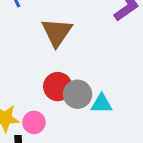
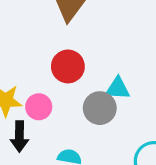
gray circle: (78, 94) -> (100, 108), moved

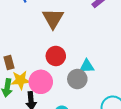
pink circle: (39, 107) -> (41, 82), size x1.5

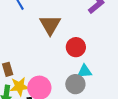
red circle: (56, 56) -> (76, 47), moved

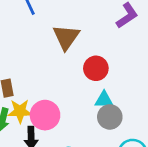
gray circle: (75, 84) -> (110, 117), moved

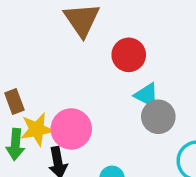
cyan triangle: (104, 100) -> (147, 95), turned 36

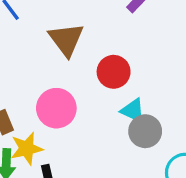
pink circle: (71, 129) -> (56, 108), moved

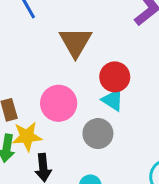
cyan triangle: (133, 110) -> (113, 100), moved
gray circle: (145, 131) -> (98, 134), moved

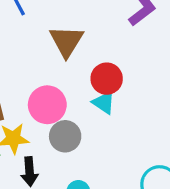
gray circle: (98, 134) -> (65, 136), moved

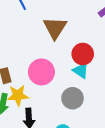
gray circle: (65, 136) -> (73, 98), moved

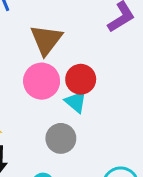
pink circle: (41, 72) -> (42, 81), moved

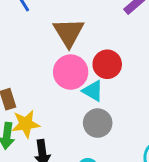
cyan triangle: (76, 102) -> (93, 91), moved

